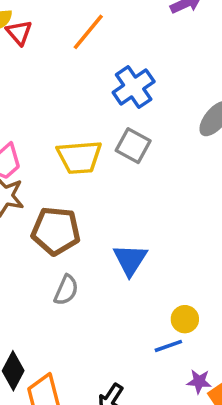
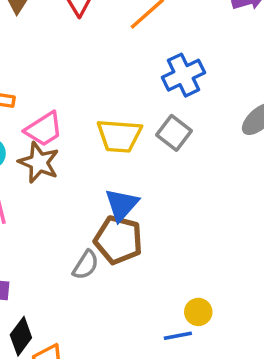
brown pentagon: (56, 231) -> (118, 240), moved
blue triangle: (130, 260) -> (122, 205), moved

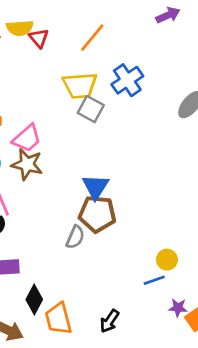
gray square: (174, 133) -> (91, 109), moved
yellow trapezoid: (119, 136) -> (80, 86), moved

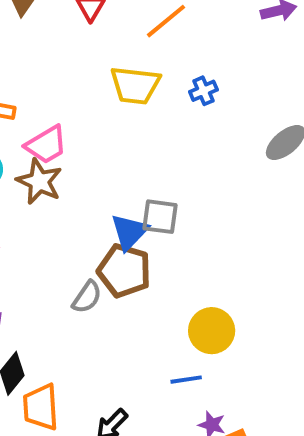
blue cross: (127, 80) -> (203, 91), size x0.6
gray square: (91, 109) -> (160, 217), moved, turned -32
yellow circle: (167, 260) -> (212, 331), moved, size x1.5

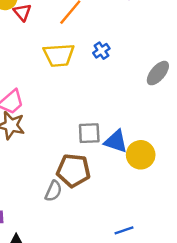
blue triangle: (129, 232) -> (116, 141), moved, turned -45
yellow circle: (212, 331) -> (141, 155), moved

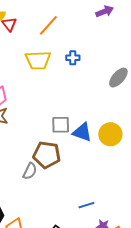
blue cross: (101, 51) -> (73, 58), turned 32
yellow circle: (141, 155) -> (110, 134), moved

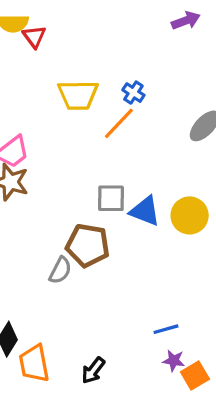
orange line: (48, 25) -> (119, 123), moved
blue cross: (73, 58) -> (133, 93), turned 32
blue line: (86, 205) -> (166, 329), moved

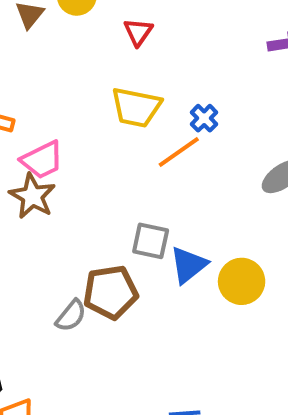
red triangle: (34, 37) -> (138, 32), moved
blue triangle: (145, 211) -> (188, 265), turned 48
brown pentagon: (88, 245) -> (110, 292), turned -30

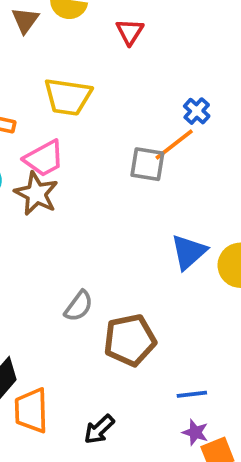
yellow trapezoid: (136, 107) -> (68, 97), moved
gray square: (151, 241) -> (147, 164), moved
brown pentagon: (110, 292) -> (130, 340), moved

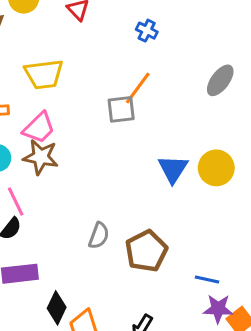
blue cross: (197, 111) -> (147, 31), moved
blue line: (192, 394) -> (207, 280), turned 35
purple star: (195, 432) -> (218, 309), size x1.4

